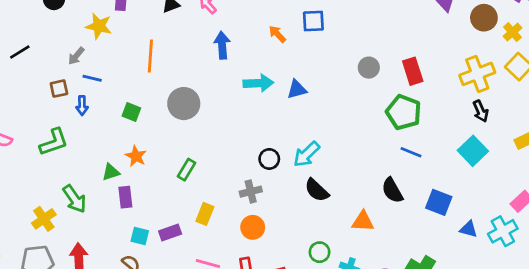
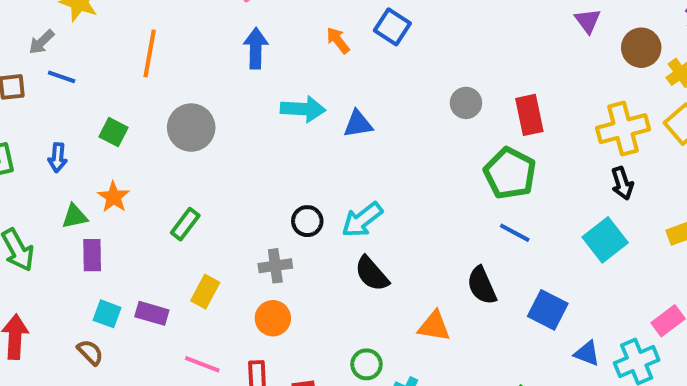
blue square: (313, 21) -> (392, 27), turned 30
blue arrow: (82, 106) -> (58, 158), moved
purple rectangle: (170, 232) -> (152, 313), turned 30

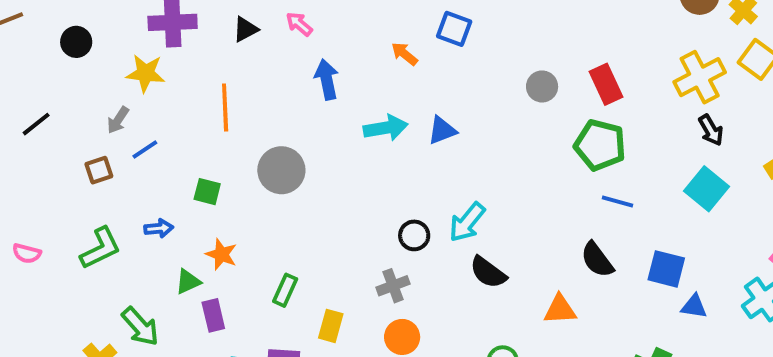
blue line: (62, 77) -> (145, 149), turned -40
blue arrow: (58, 158) -> (159, 228), turned -88
green rectangle: (185, 224) -> (285, 290), moved
blue triangle: (587, 353) -> (694, 306), moved

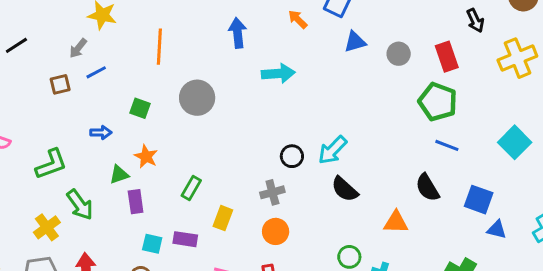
blue triangle: (442, 130) -> (355, 42), moved
black arrow: (711, 130) -> (475, 20), moved
green L-shape: (100, 248) -> (51, 164), moved

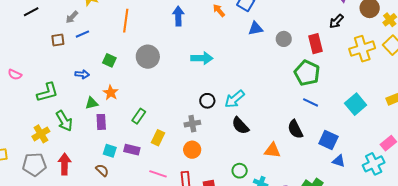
black arrow: (475, 20) -> (336, 21), turned 63
cyan arrow: (278, 73) -> (202, 58), moved

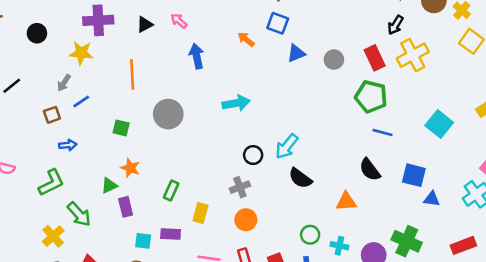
yellow cross: (362, 49) -> (413, 55), moved
blue arrow: (82, 74) -> (68, 145), moved

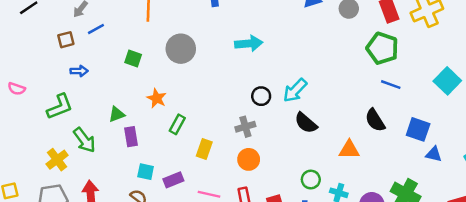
orange star: (130, 168) -> (157, 98), moved
purple rectangle: (171, 234) -> (173, 180), moved, turned -30

